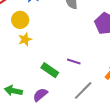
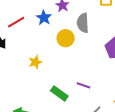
yellow circle: (20, 20) -> (66, 38), moved

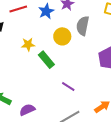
yellow star: (35, 62) -> (28, 44), moved
green rectangle: (59, 93) -> (46, 60), moved

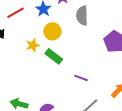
yellow circle: (62, 36) -> (52, 31), moved

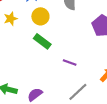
yellow star: (33, 45) -> (11, 19), moved

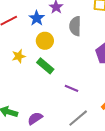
yellow star: (11, 19) -> (19, 56), moved

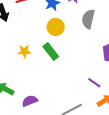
yellow star: (19, 56) -> (24, 51), moved
purple line: (71, 88) -> (94, 83), moved

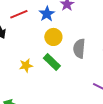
gray semicircle: (88, 19) -> (79, 48), moved

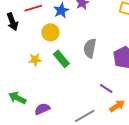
yellow circle: (53, 37) -> (50, 32), moved

